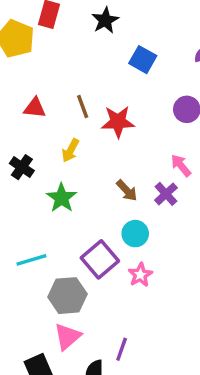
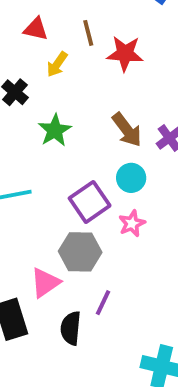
yellow arrow: (70, 150) -> (57, 64), moved
brown arrow: (127, 190) -> (127, 130), size x1.4
gray hexagon: (68, 296) -> (80, 252), moved

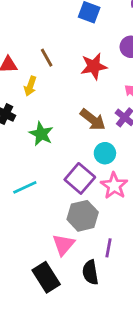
red star: (125, 54) -> (94, 66), moved
pink star: (132, 223) -> (114, 186), size x1.4

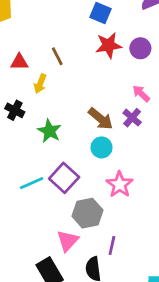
red star: (94, 66) -> (109, 45), moved
cyan circle: (105, 153) -> (102, 147), moved
purple square: (80, 178) -> (64, 178), moved

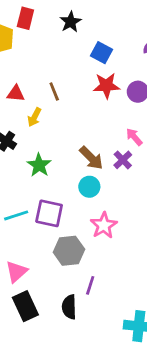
purple square: (64, 178) -> (49, 213), turned -36
pink triangle: (68, 241) -> (16, 272), moved

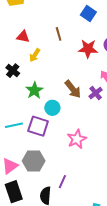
red star: (106, 86) -> (88, 49), moved
brown line: (54, 91) -> (59, 34), moved
cyan circle: (89, 187) -> (52, 108), moved
gray hexagon: (69, 251) -> (34, 161), moved

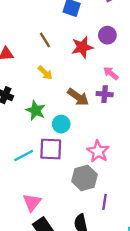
yellow arrow: (35, 55) -> (45, 73), moved, turned -64
purple cross: (96, 93) -> (105, 94), turned -32
gray hexagon: (34, 161) -> (85, 178), moved
purple line: (62, 182) -> (105, 202), moved

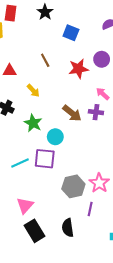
yellow arrow: (45, 73) -> (33, 91), moved
pink star: (98, 151) -> (99, 183), moved

